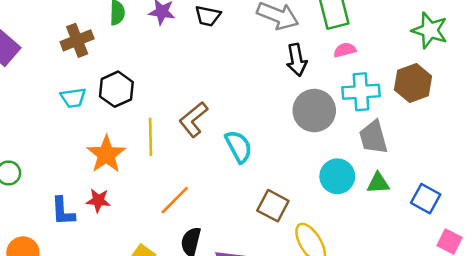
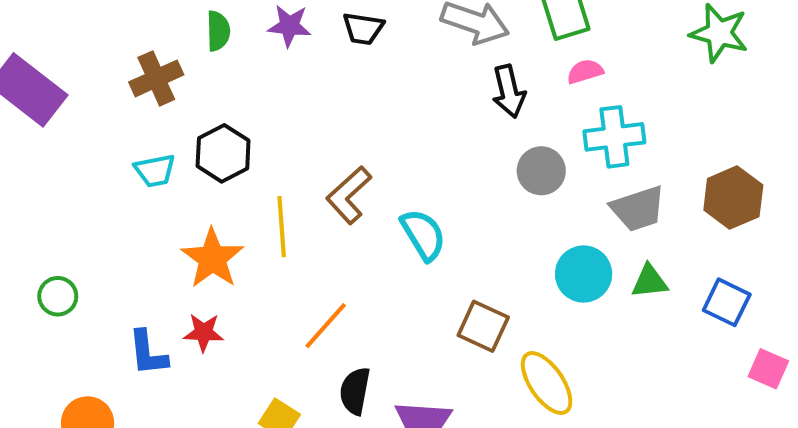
brown hexagon: (413, 83) -> (733, 198), moved
gray circle: (314, 111) -> (541, 171), size x0.7
gray trapezoid: (373, 137) -> (638, 209), turned -90

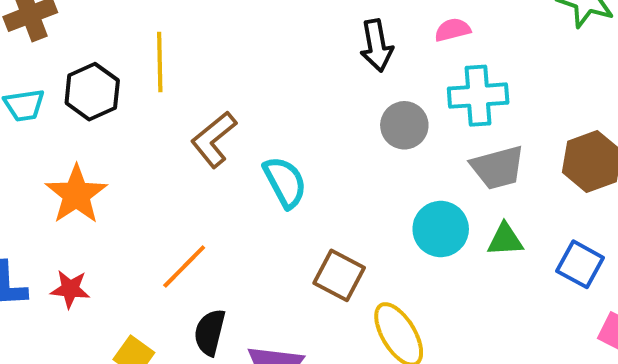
yellow line: (282, 227) -> (160, 62), moved
red star: (204, 333) -> (70, 289), moved

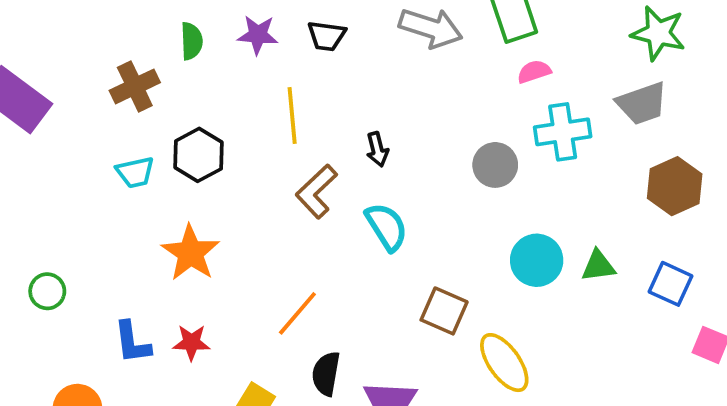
black arrow: (377, 45) -> (377, 149), moved, size x0.7
yellow line: (160, 62) -> (292, 115), moved
gray trapezoid: (498, 168) -> (642, 103), moved

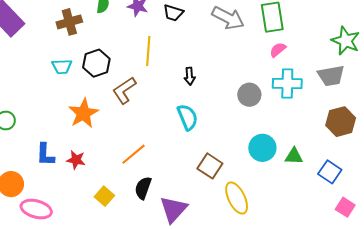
pink semicircle: (534, 72) -> (278, 50), turned -30
brown L-shape: (316, 191) -> (124, 90), moved

